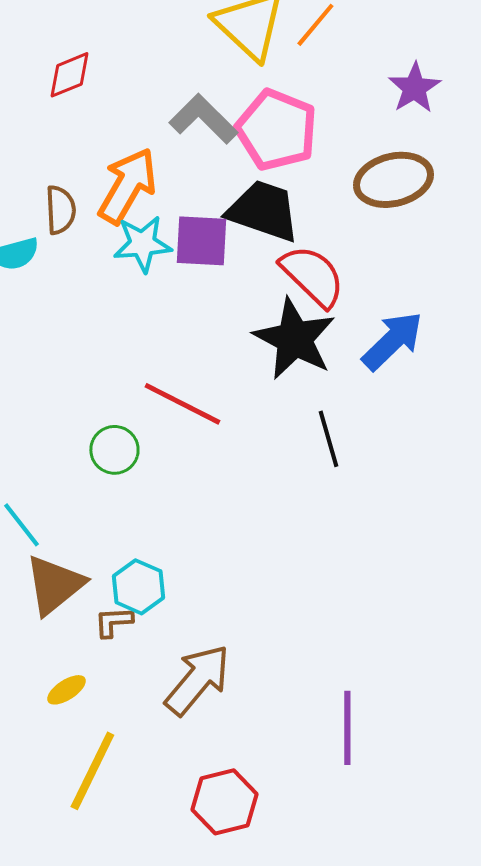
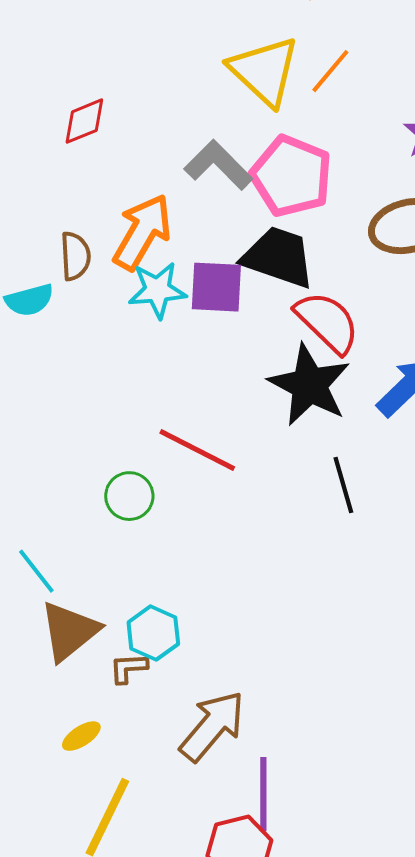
purple line: (347, 728) -> (263, 794), moved

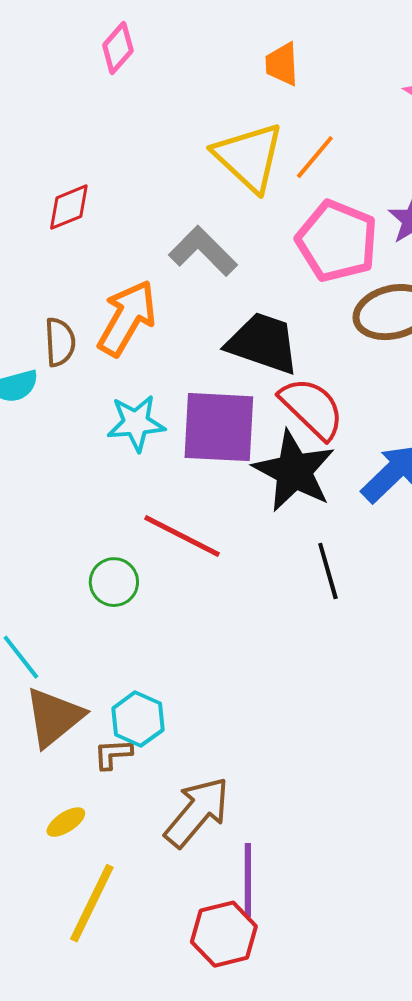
pink pentagon: (291, 176) -> (337, 241), moved
purple square: (216, 287) -> (219, 427), moved, size x1.4
cyan star: (157, 290) -> (136, 423), moved

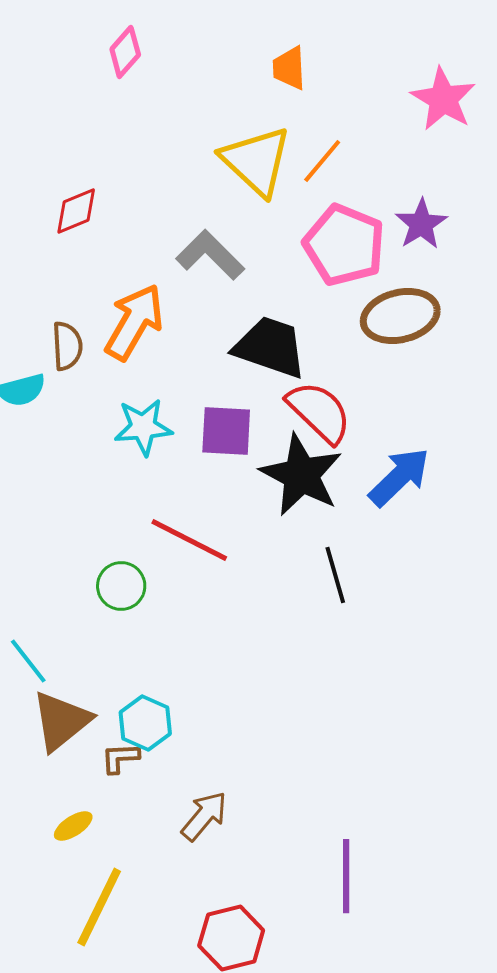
purple square: (219, 427) -> (226, 431), size x0.7
brown arrow: (197, 812) -> (204, 816), size x0.7
purple line: (248, 880) -> (346, 876), moved

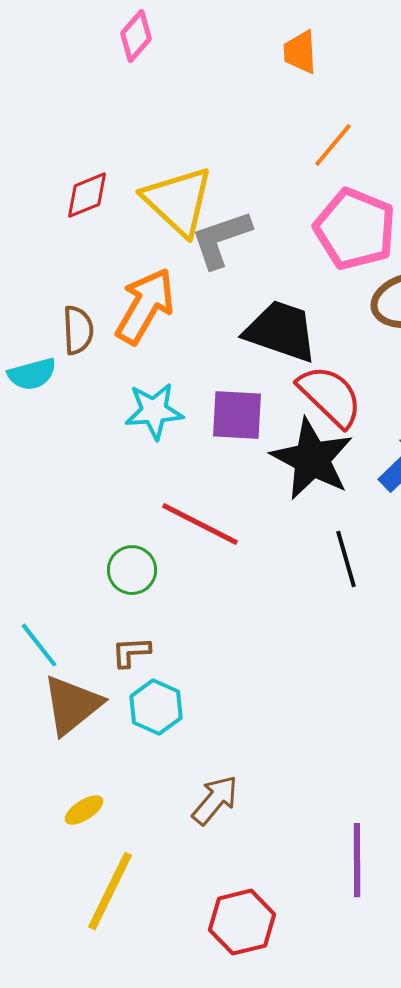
yellow triangle: (256, 161) -> (178, 201), moved
gray L-shape: (210, 255) -> (221, 239), turned -64
brown L-shape: (120, 758) -> (131, 652), moved

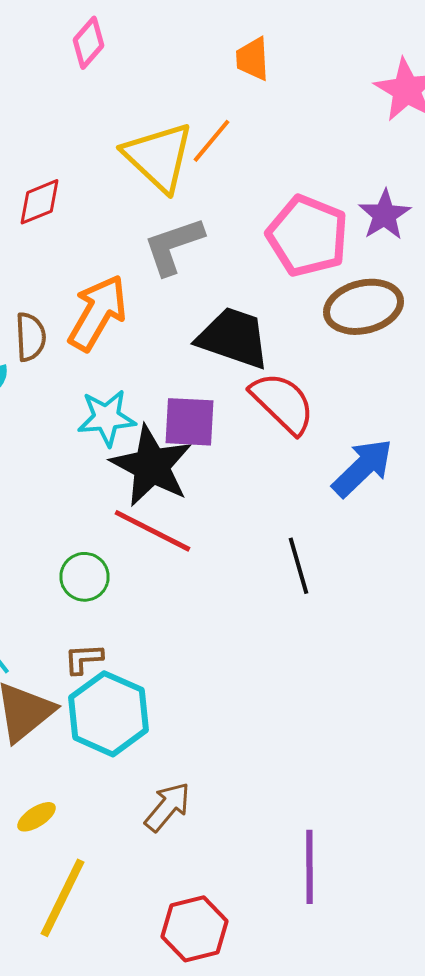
orange line: (333, 145) -> (212, 141), moved
yellow triangle: (178, 201) -> (158, 157), moved
black star: (312, 459) -> (152, 466), moved
cyan hexagon: (156, 707) -> (108, 714), size x1.5

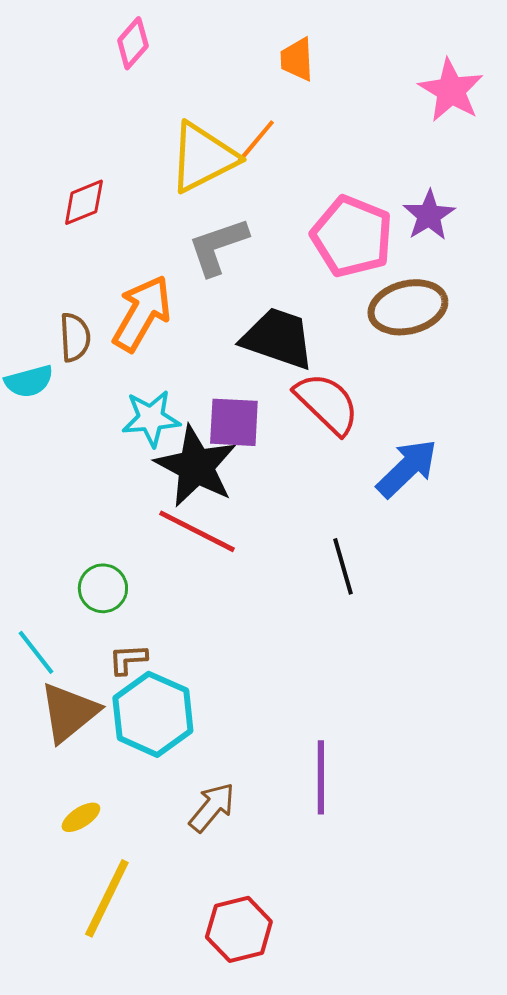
yellow triangle: (158, 157) -> (203, 157), turned 50
green circle: (84, 577) -> (103, 588), moved
purple line: (310, 867) -> (321, 777), moved

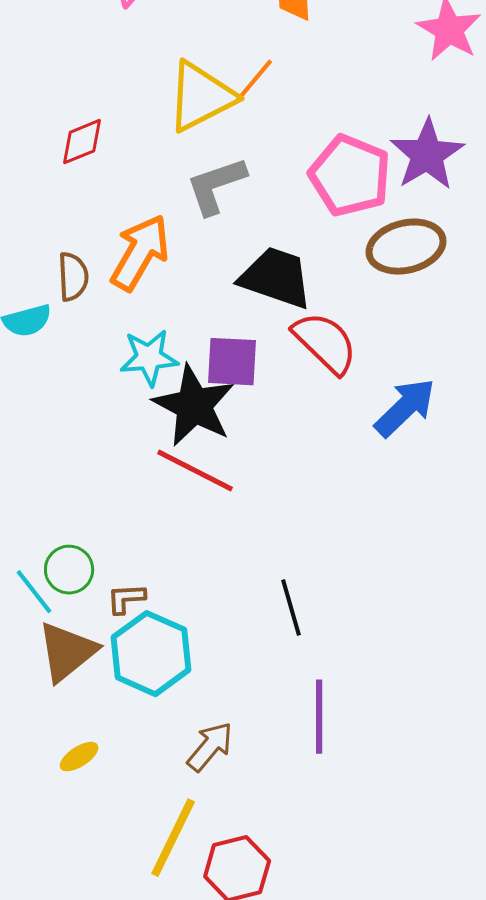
purple star: (429, 215) -> (427, 155), size x1.4
black line: (343, 566) -> (291, 608), moved
green circle: (103, 588) -> (69, 570), moved
yellow line: (107, 898) -> (173, 838), moved

